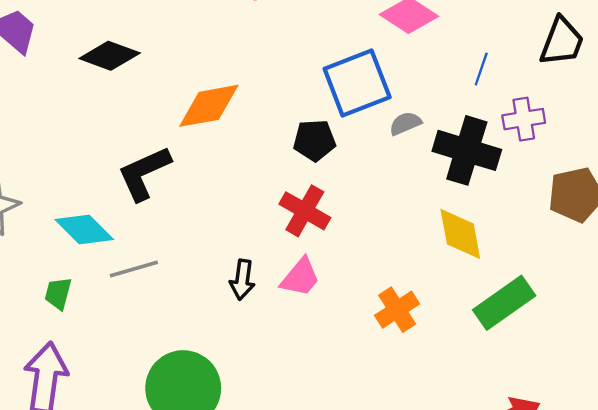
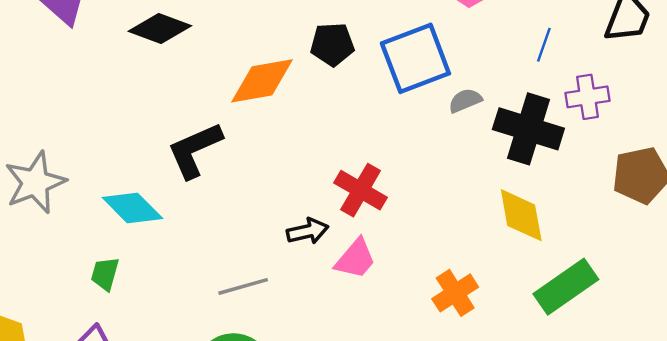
black pentagon: (314, 140) -> (332, 44), moved
gray line: (134, 269) -> (243, 286), moved
black arrow: (242, 280) -> (308, 231), moved, turned -111

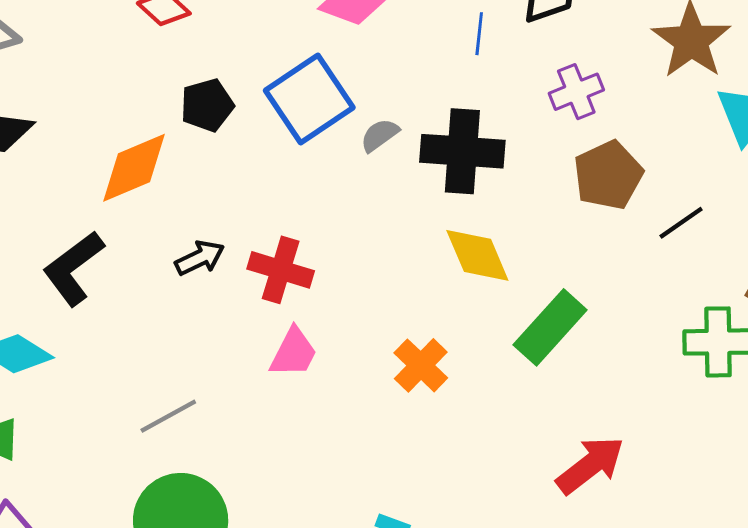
blue line: (544, 45) -> (479, 34), moved
purple cross: (587, 97) -> (576, 92), moved
black arrow: (308, 231) -> (200, 258), moved

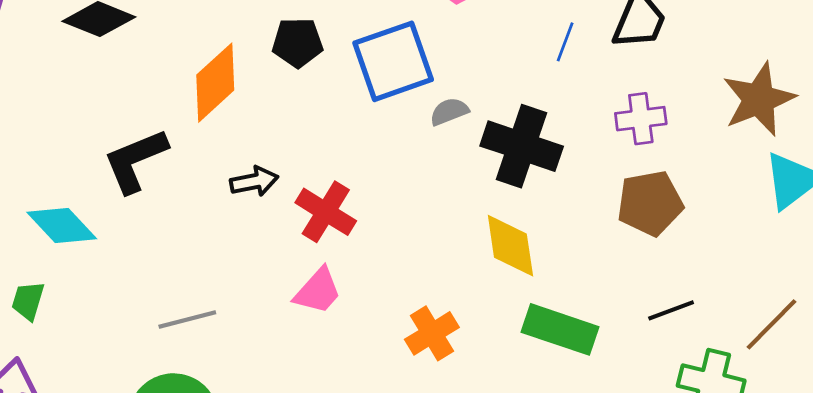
orange diamond: (134, 168) -> (215, 83), turned -34
black line: (681, 223) -> (671, 310), moved
green rectangle: (550, 327) -> (560, 329), turned 52

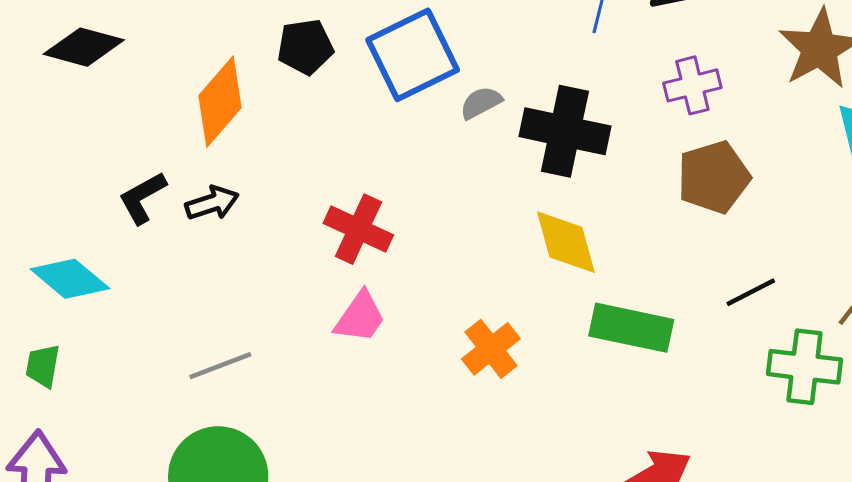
black L-shape: (135, 160) -> (142, 198), size x0.7
black arrow: (254, 181) -> (212, 203), moved

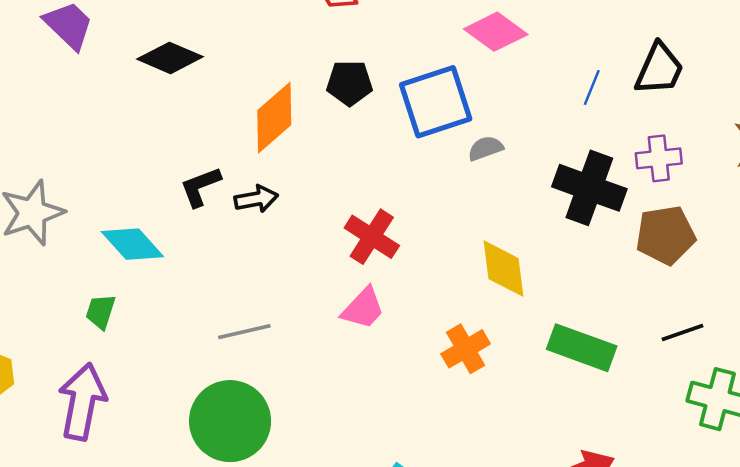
black cross: (565, 131) -> (589, 188), moved
yellow diamond: (566, 242) -> (504, 269), moved

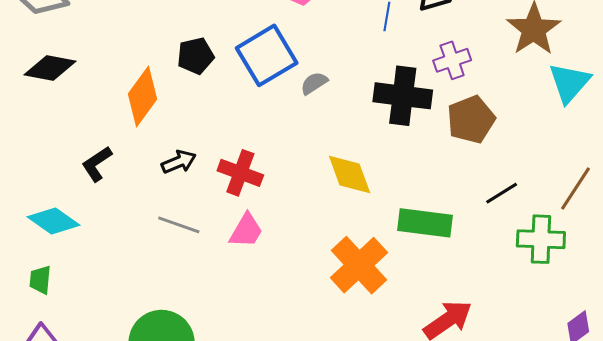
black arrow: (256, 199) -> (179, 162), moved
gray line: (244, 332) -> (179, 225), moved, turned 45
orange cross: (466, 349) -> (359, 265), moved, size x1.5

